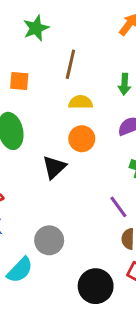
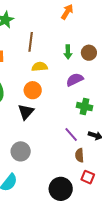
orange circle: (82, 139) -> (33, 90), moved
gray circle: (49, 240) -> (21, 151), moved

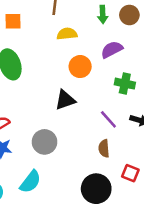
orange circle: (33, 90) -> (80, 67), moved
black triangle: (26, 112) -> (65, 100), moved, turned 30
brown semicircle: (79, 155) -> (104, 148), moved

